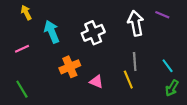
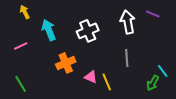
cyan line: (168, 66) -> (163, 71), moved
yellow line: (128, 80) -> (107, 82), moved
green arrow: (172, 88) -> (153, 83), moved

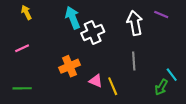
cyan arrow: (49, 30) -> (73, 18), moved
green line: (21, 84) -> (22, 88), turned -60

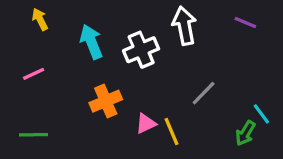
cyan arrow: (73, 18) -> (91, 42), moved
white arrow: (135, 23) -> (184, 26), moved
gray line: (134, 61) -> (204, 93), turned 48
pink triangle: (96, 81) -> (146, 124), turned -48

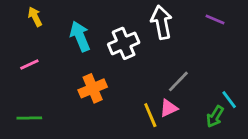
pink triangle: (146, 124) -> (169, 108), moved

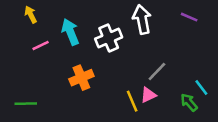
pink line: (29, 65) -> (41, 45), moved
green arrow: (215, 117) -> (189, 102), turned 108

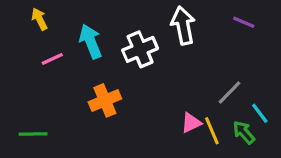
gray line: (157, 71) -> (229, 92), moved
yellow line: (132, 101) -> (212, 131), moved

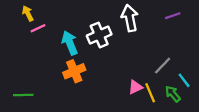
purple line: (244, 22) -> (173, 16), turned -42
cyan arrow: (91, 41) -> (70, 43), moved
pink line: (52, 59) -> (38, 28), moved

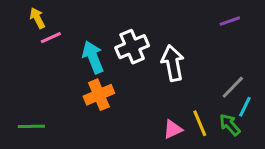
white arrow: (130, 18) -> (173, 63), moved
gray line: (163, 66) -> (233, 87), moved
cyan line: (184, 80) -> (245, 107), turned 63
pink triangle: (135, 87) -> (173, 129), moved

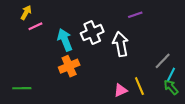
yellow arrow: (37, 18) -> (26, 13), turned 56
purple line: (230, 21) -> (135, 15), moved
green arrow: (230, 125) -> (171, 87), moved

